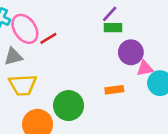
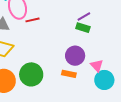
purple circle: (131, 52) -> (75, 56), moved
pink triangle: (145, 68) -> (97, 65), turned 40

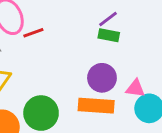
pink triangle: (97, 65) -> (135, 88), turned -32
orange rectangle: (69, 74) -> (96, 106), size x1.6

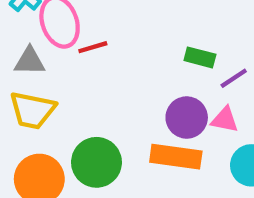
purple line: (108, 19) -> (234, 78), moved
pink triangle: (135, 88) -> (225, 120), moved

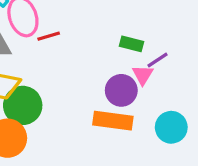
pink triangle: (225, 120) -> (143, 75), moved, turned 50
green circle: (96, 162) -> (23, 105), moved

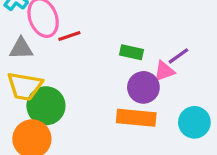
green rectangle: (131, 44) -> (132, 52), moved
pink triangle: (143, 75) -> (164, 71), turned 40

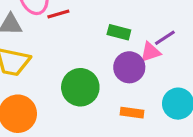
green circle: (46, 106) -> (80, 87), moved
orange rectangle: (136, 118) -> (132, 113), moved, size x0.6

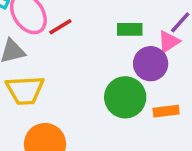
green circle: (80, 87) -> (125, 97), moved

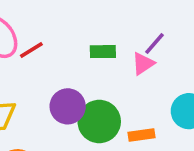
purple circle: (151, 64) -> (68, 106), moved

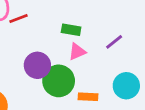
purple line: (155, 43) -> (114, 42), moved
pink triangle: (143, 64) -> (77, 52), moved

